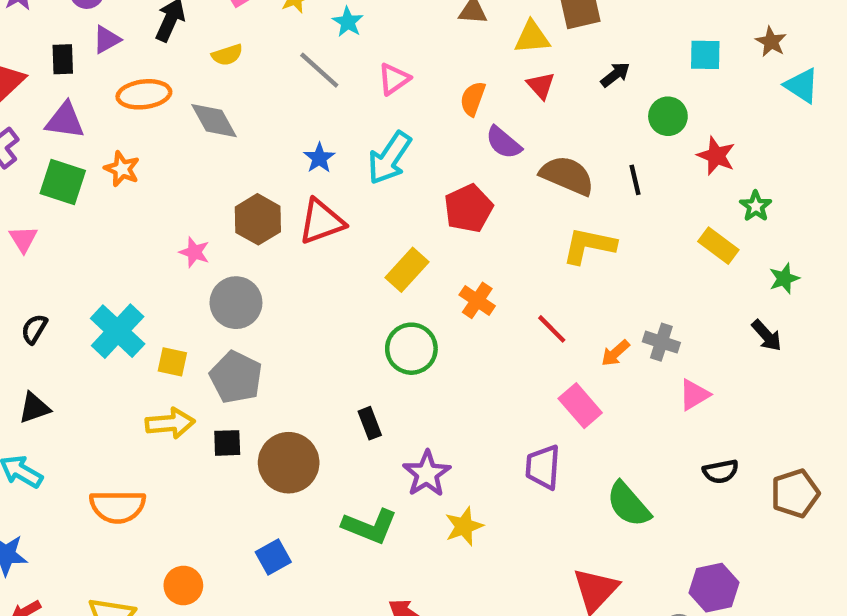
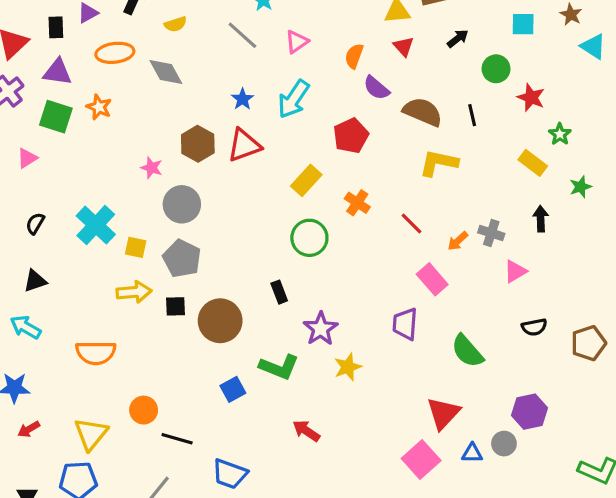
pink triangle: (23, 239) -> (27, 158), turned 30
black arrow: (767, 336) -> (541, 219), moved, turned -140
blue square: (273, 557) -> (233, 389), moved

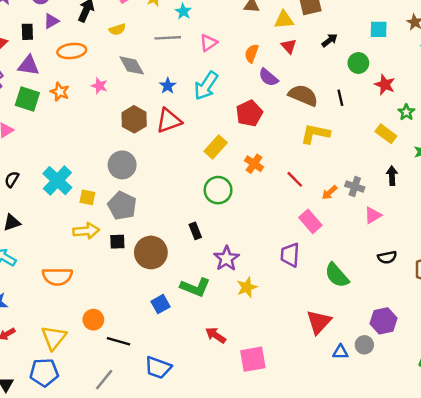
gray line: (242, 35) -> (168, 38), turned -45
gray diamond: (166, 72) -> (132, 65), moved
pink star: (152, 168) -> (99, 86), moved
pink square: (421, 459) -> (253, 359), moved, turned 32

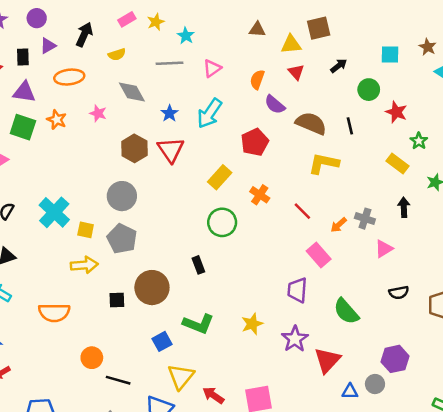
red triangle: (169, 121) -> (171, 150), turned -44
black square: (117, 242) -> (117, 300), moved
purple star: (226, 258) -> (295, 339), moved
red arrow: (216, 335) -> (213, 395), moved
yellow triangle: (54, 338) -> (181, 376), moved

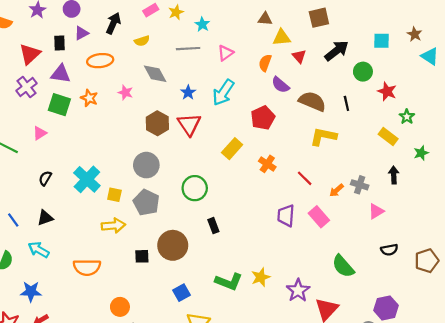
yellow triangle: (291, 44) -> (282, 38), moved
black arrow: (339, 66) -> (337, 51), size x1.6
green circle: (222, 222) -> (195, 188), moved
purple trapezoid: (297, 290) -> (286, 216), moved
green L-shape: (198, 324) -> (229, 282), moved

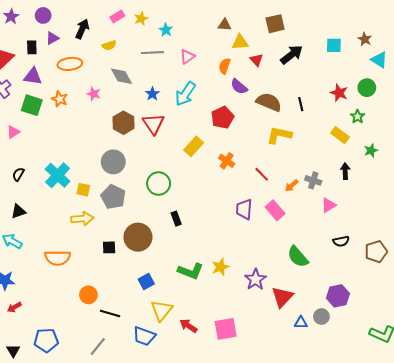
green circle: (363, 72) -> (367, 88), moved

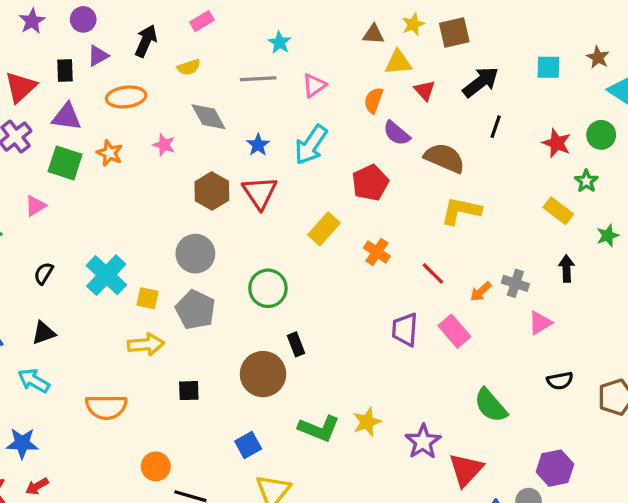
yellow star: (141, 19) -> (413, 24), moved
black line: (301, 104) -> (496, 127), moved, turned 32
brown circle: (138, 237) -> (263, 374), moved

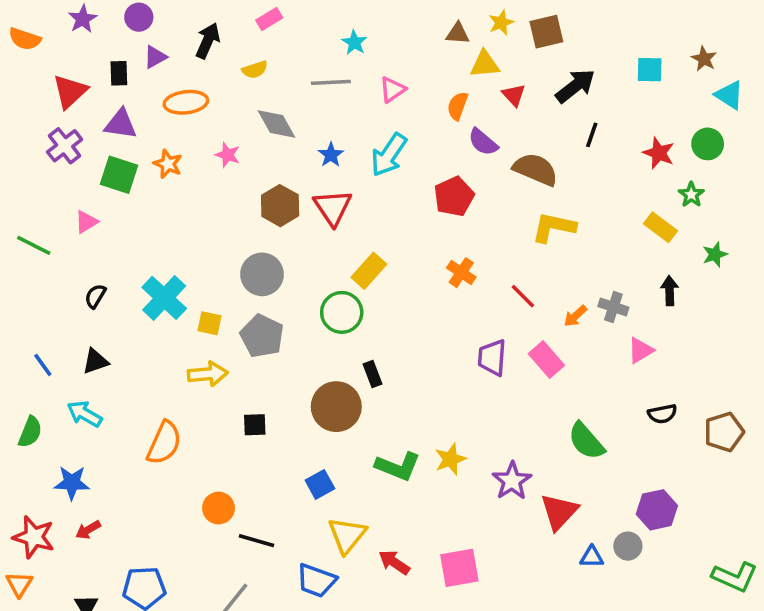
yellow rectangle: (324, 229) -> (369, 271), moved
orange semicircle: (106, 407) -> (164, 443), turned -66

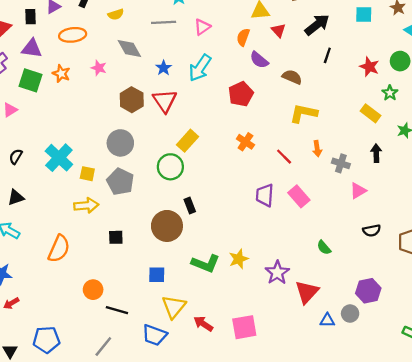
brown semicircle: (536, 169) -> (292, 77), size x0.7
orange arrow: (575, 316) -> (317, 149), moved, turned -56
green semicircle: (586, 441) -> (324, 248), size x0.6
blue square: (320, 484) -> (157, 275), turned 30

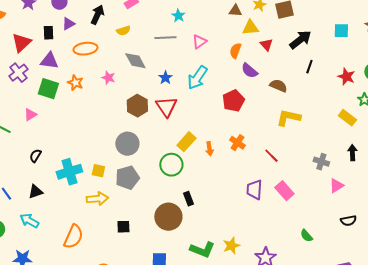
orange arrow: (317, 149) -> (209, 149), moved
cyan cross: (59, 158) -> (69, 172), moved, turned 30
gray pentagon: (120, 182) -> (127, 178), turned 30

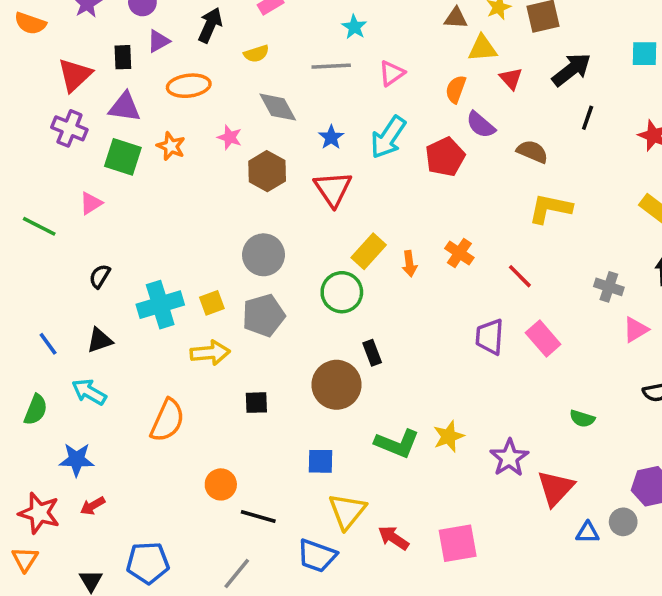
purple cross: (18, 73) -> (69, 128), turned -30
red pentagon: (233, 101) -> (445, 157), moved
brown hexagon: (137, 106) -> (267, 171), moved
yellow square: (98, 171) -> (212, 303), turned -32
green semicircle: (306, 236) -> (582, 419), turned -32

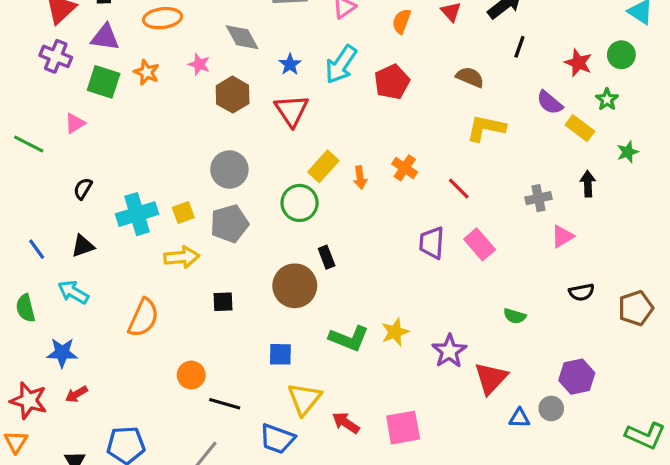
purple semicircle: (481, 125) -> (550, 103), moved
gray cross: (609, 287) -> (538, 198), turned -30
green semicircle: (36, 410) -> (25, 308), turned 144

